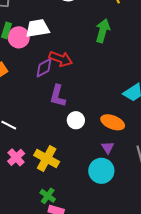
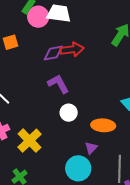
red arrow: (61, 59) -> (72, 49), turned -45
purple L-shape: (58, 96) -> (58, 84), turned 120
orange ellipse: (113, 122) -> (103, 125), turned -35

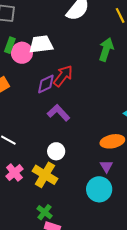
red arrow: (72, 49) -> (63, 76), turned -30
white circle: (69, 113) -> (56, 151), moved

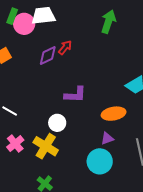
red arrow: (63, 76) -> (65, 48), size x0.7
purple L-shape: (59, 113) -> (75, 95), moved, turned 135
purple triangle: (106, 166) -> (107, 138), turned 40

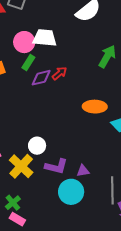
green rectangle: (12, 16) -> (28, 62), moved
purple L-shape: (75, 95) -> (56, 166), moved
orange ellipse: (114, 114) -> (95, 107), moved

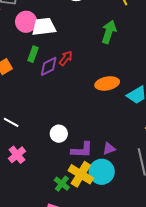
pink circle: (24, 42) -> (26, 22), moved
yellow cross: (21, 166) -> (81, 174), moved
green cross: (13, 203) -> (62, 184), moved

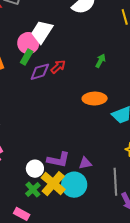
pink circle: (26, 22) -> (28, 43), moved
white trapezoid: (44, 27) -> (42, 32), turned -60
green arrow: (109, 32) -> (100, 61), moved, size x0.6
white circle: (59, 134) -> (35, 169), moved

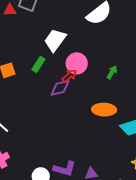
pink circle: (28, 43) -> (77, 63), moved
purple diamond: (40, 72) -> (60, 88), moved

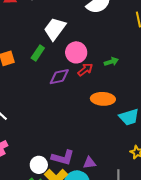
green arrow: (112, 72) -> (111, 62), turned 40
red arrow: (69, 76) -> (85, 70), moved

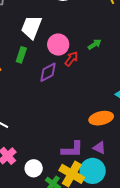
orange ellipse: (103, 99) -> (101, 118), moved
purple triangle: (89, 163) -> (99, 148), turned 48
white circle: (39, 165) -> (34, 168), moved

